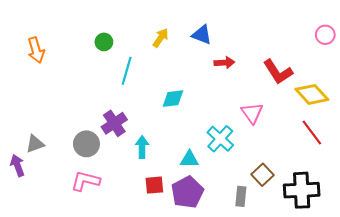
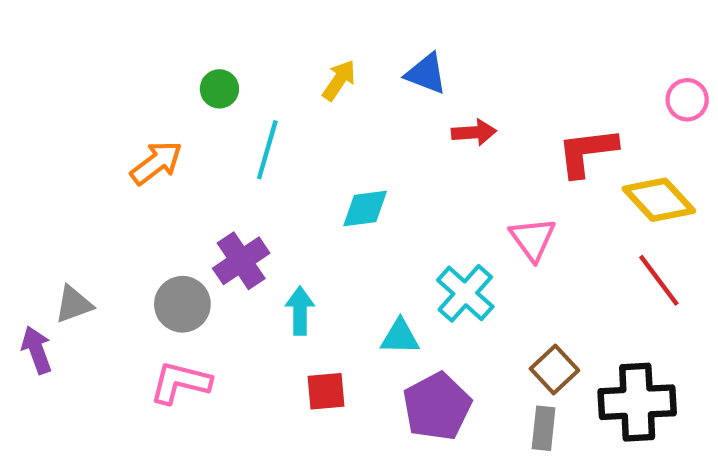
pink circle: (325, 35) -> (687, 100), moved
orange arrow: (36, 50) -> (156, 163), moved, turned -110
red L-shape: (278, 72) -> (587, 152), turned 116
purple pentagon: (187, 192) -> (437, 406), moved
gray rectangle: (241, 196) -> (544, 428), moved

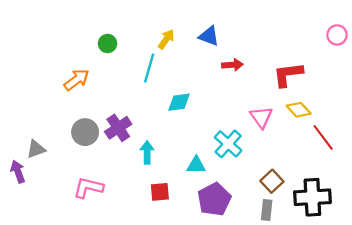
pink circle: (687, 100) -> (337, 35), moved
cyan line: (267, 150) -> (149, 68), moved
yellow diamond: (659, 200) -> (299, 110), moved, size x0.7
gray circle: (182, 304) -> (85, 132), moved

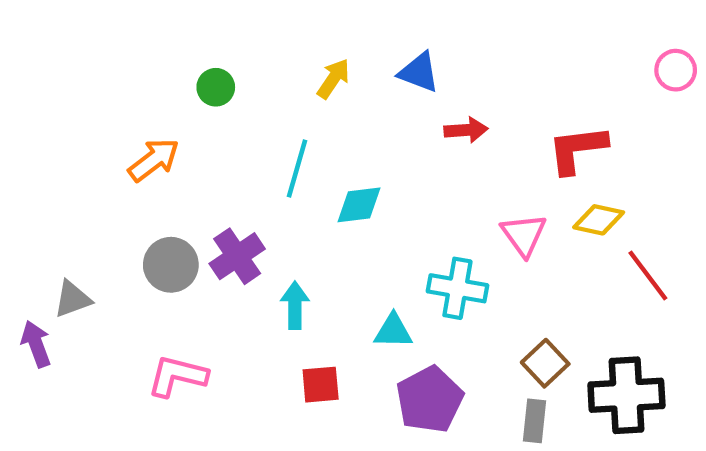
cyan line: (149, 68) -> (297, 169), moved
yellow diamond: (299, 110) -> (599, 220), turned -35
cyan cross: (228, 144) -> (457, 288), turned -32

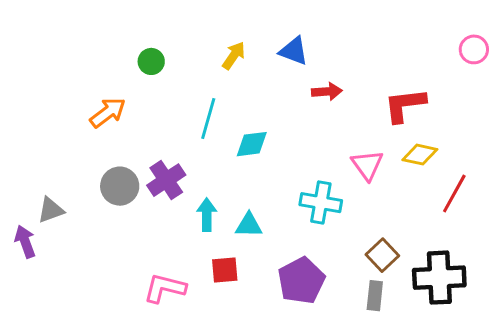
red line: (648, 275) -> (454, 194), turned 66
cyan triangle: (393, 331) -> (249, 225), moved
pink L-shape: (177, 376) -> (165, 288), moved

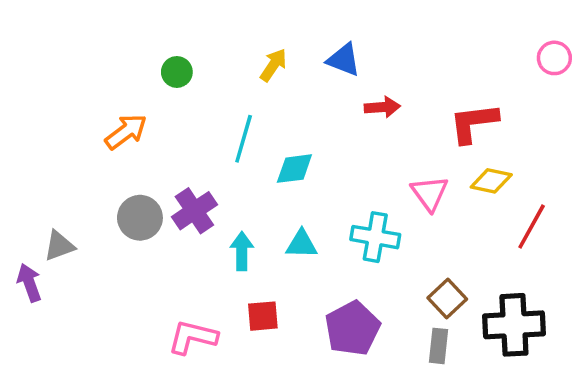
cyan triangle: (249, 225) -> (302, 244), moved

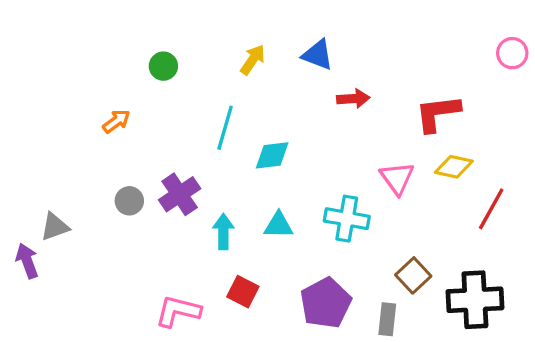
orange arrow: (126, 132) -> (116, 121), size x0.7
gray circle: (140, 218) -> (129, 201), size x0.7
red square: (263, 316) -> (243, 292), turned 32
gray rectangle: (438, 346) -> (387, 319), moved

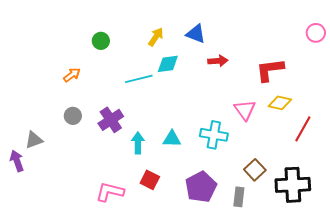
cyan line: (225, 128) -> (139, 79), turned 60
cyan diamond: (272, 155) -> (168, 64), moved
gray circle: (129, 201) -> (73, 116), moved

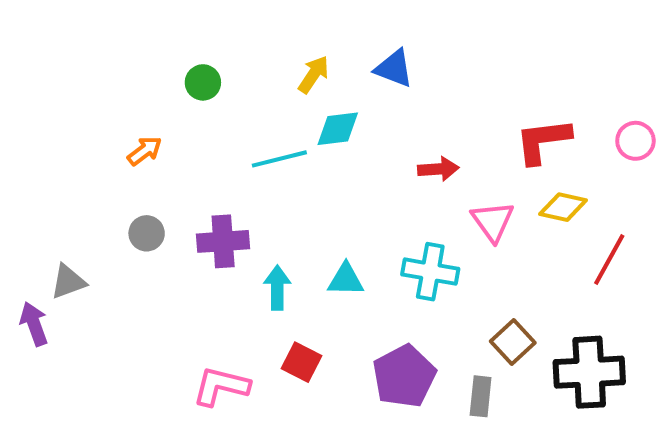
pink circle: (316, 33) -> (635, 141), moved
red arrow: (218, 61) -> (438, 169), moved
purple cross: (111, 120) -> (223, 241), turned 30

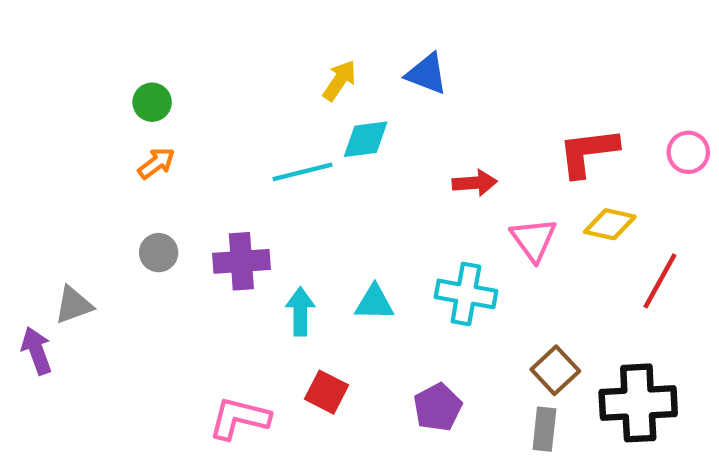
green circle: (203, 82) -> (152, 102), moved
purple pentagon: (404, 376) -> (438, 407), size x0.7
gray rectangle: (481, 396) -> (544, 429), moved

